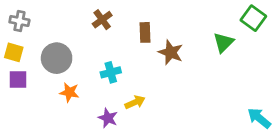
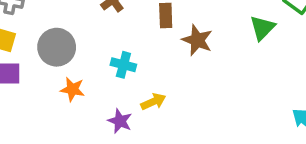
cyan cross: (111, 72) -> (123, 65), turned 30

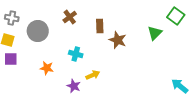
gray circle: (57, 47) -> (38, 31), moved

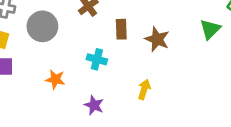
brown rectangle: (100, 26) -> (121, 29), moved
yellow arrow: (93, 75) -> (144, 89), moved, turned -48

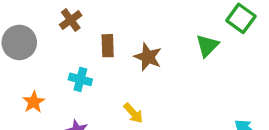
orange star: (55, 79) -> (34, 102), turned 30
yellow arrow: (144, 89) -> (133, 113), turned 120

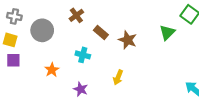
brown rectangle: (108, 46) -> (101, 32), turned -48
yellow arrow: (133, 113) -> (118, 77), turned 64

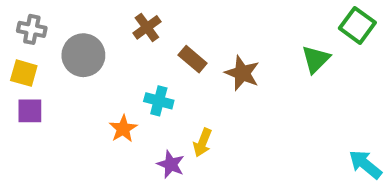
orange star: (52, 70) -> (123, 129), moved
yellow arrow: (118, 77) -> (203, 143), moved
purple star: (81, 89) -> (171, 164), moved

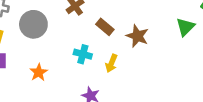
orange star: (123, 129) -> (39, 72), moved
yellow arrow: (203, 143) -> (111, 63), moved

